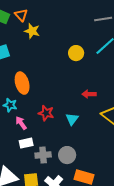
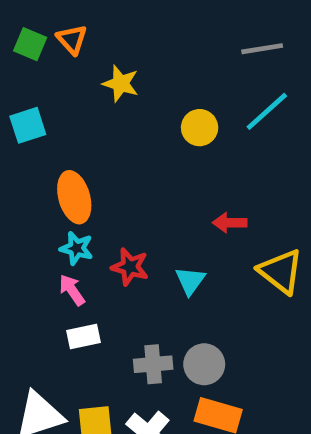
yellow star: (32, 31) -> (121, 84), moved
cyan star: (10, 105) -> (77, 248), moved
gray cross: (43, 155) -> (153, 364), moved
gray circle: (67, 155) -> (204, 364), moved

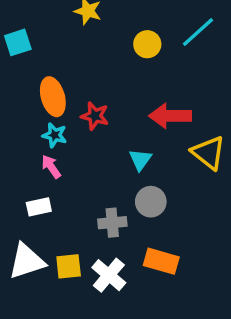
red arrow: (230, 223) -> (170, 116), size x1.6
red star: (130, 267) -> (95, 116), moved
white rectangle: (84, 336) -> (39, 207), moved
gray circle: (204, 364) -> (151, 202), moved

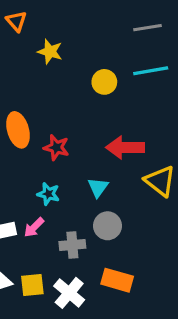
cyan line: (198, 32) -> (151, 71), turned 32
cyan star: (55, 135) -> (48, 194), moved
pink arrow: (51, 167) -> (34, 227), moved, turned -100

